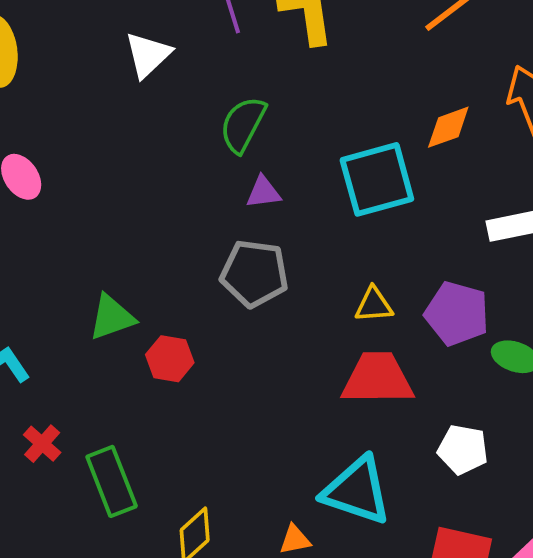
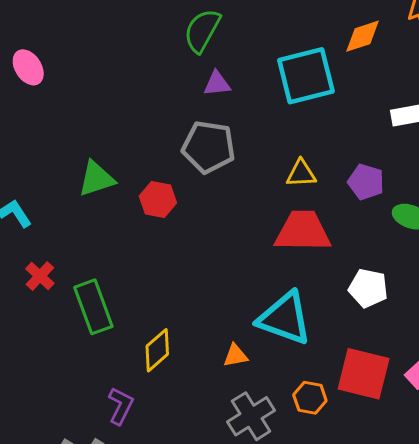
purple pentagon: (457, 314) -> (366, 182), size x0.7
red hexagon: (170, 359) -> (158, 200), moved

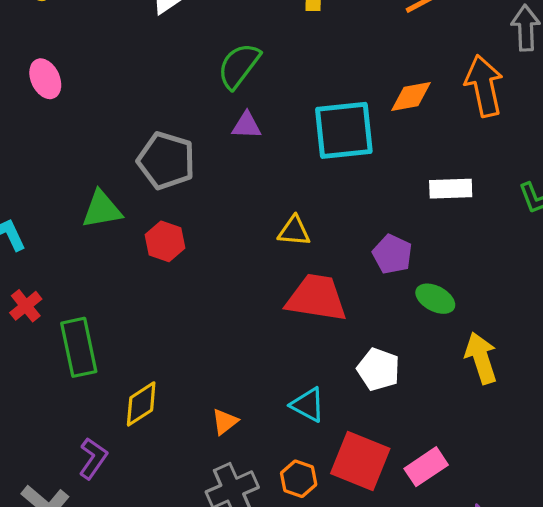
gray pentagon: (209, 147) -> (166, 161), moved
yellow triangle: (301, 174) -> (294, 231), moved
cyan triangle: (285, 318) -> (308, 405), moved, size x0.6
orange triangle: (235, 356) -> (225, 422), turned -36

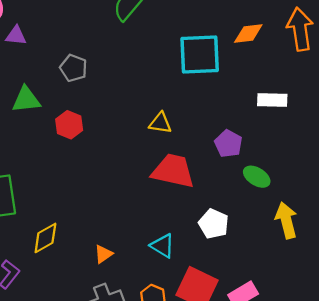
purple triangle: (247, 125) -> (16, 36), moved
gray pentagon: (166, 161) -> (73, 68), size x0.7

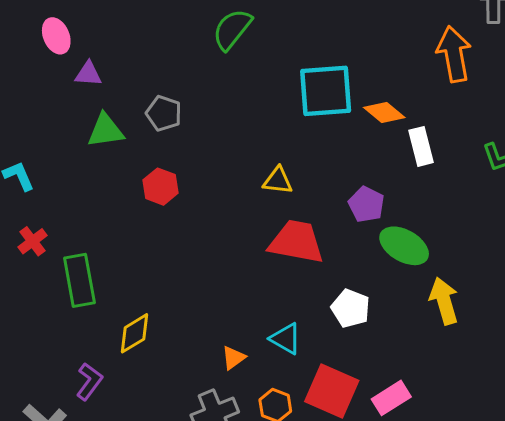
orange diamond: (248, 34) -> (384, 113), moved, turned 48
green triangle: (26, 100) -> (106, 131), moved
white rectangle: (272, 100) -> (421, 146), turned 76
green ellipse: (257, 177) -> (404, 246), size x1.4
orange triangle: (103, 254) -> (233, 358), moved

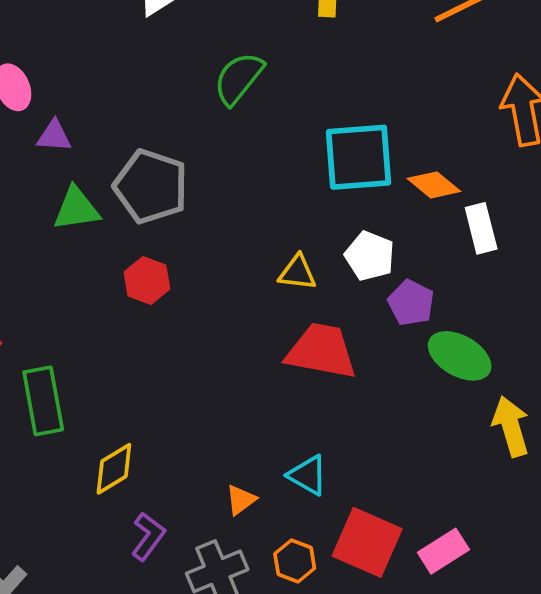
gray pentagon: (164, 113) -> (151, 186), size x1.6
white pentagon: (351, 308) -> (370, 256), moved
purple L-shape: (89, 381) -> (148, 536), moved

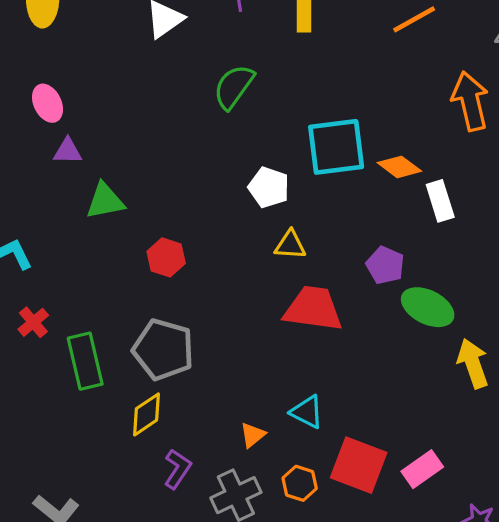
purple triangle: (54, 136) -> (68, 151), moved
gray pentagon: (151, 186) -> (163, 350), moved
white pentagon: (370, 256) -> (269, 187), moved

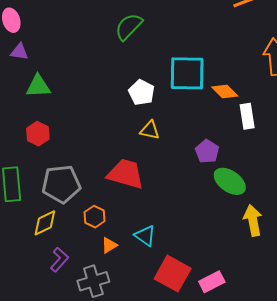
red hexagon: (166, 257) -> (38, 134), moved
red trapezoid: (313, 309) -> (126, 174), moved
gray pentagon: (163, 350) -> (61, 184), turned -30
orange hexagon: (300, 483) -> (95, 217), moved

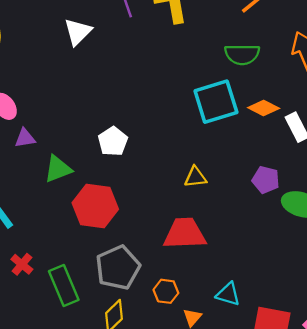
green semicircle: (129, 27) -> (242, 54), moved, turned -116
white pentagon: (142, 92) -> (113, 141), moved, turned 30
red hexagon: (38, 134) -> (95, 206), moved, size x1.6

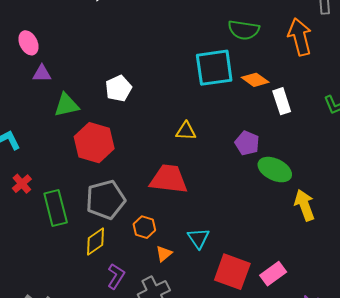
cyan triangle: (228, 294) -> (199, 238), turned 30

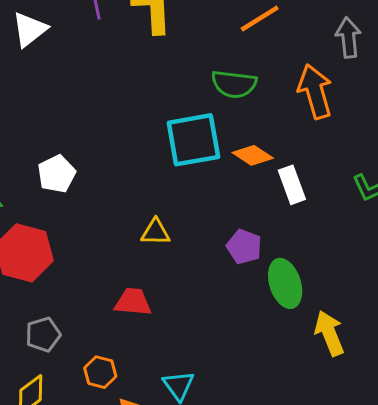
green ellipse: (275, 170) -> (285, 283), turned 48
red trapezoid: (169, 179) -> (133, 302), size x0.7
gray pentagon: (106, 200) -> (43, 334), size x0.6

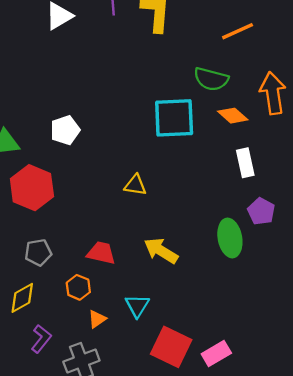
orange diamond: (253, 155) -> (233, 116), moved
purple pentagon: (244, 247) -> (261, 211), moved
red trapezoid: (133, 302) -> (101, 253), moved
yellow arrow: (329, 333) -> (161, 251), moved, turned -44

